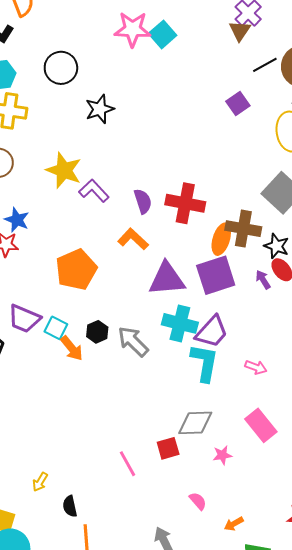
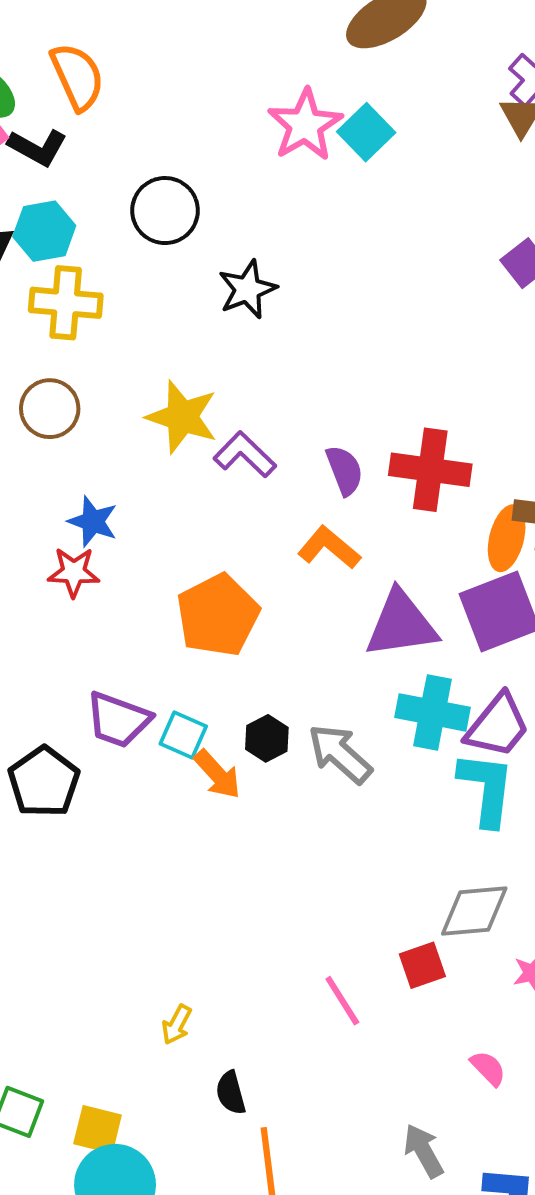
pink star: (133, 29) -> (305, 125), turned -30
yellow arrow: (40, 482) -> (177, 1025), moved

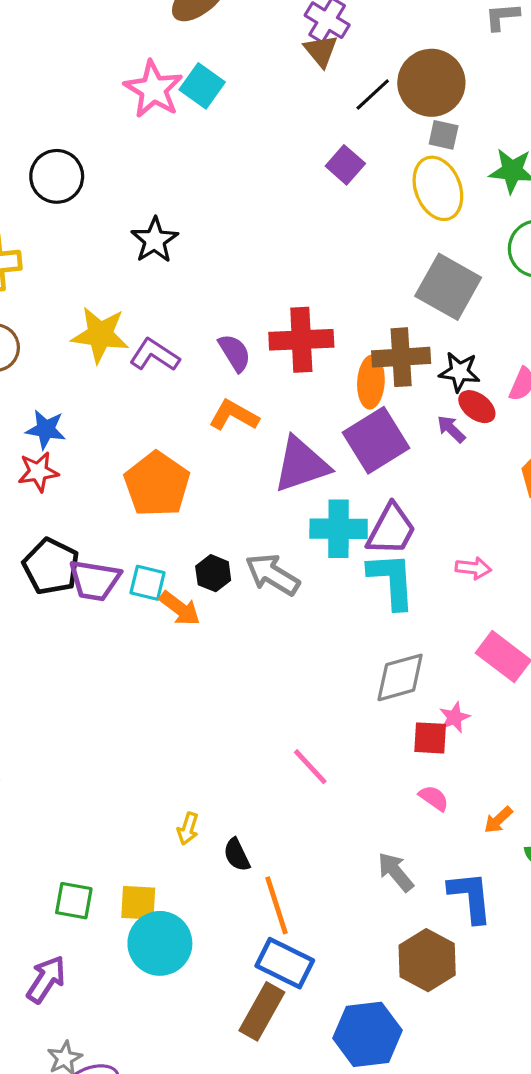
black star: (247, 289) -> (155, 240), moved
black pentagon: (44, 782) -> (51, 566), moved
red square: (422, 965) -> (430, 738), moved, turned 33
yellow arrow: (177, 1025) -> (188, 829), moved

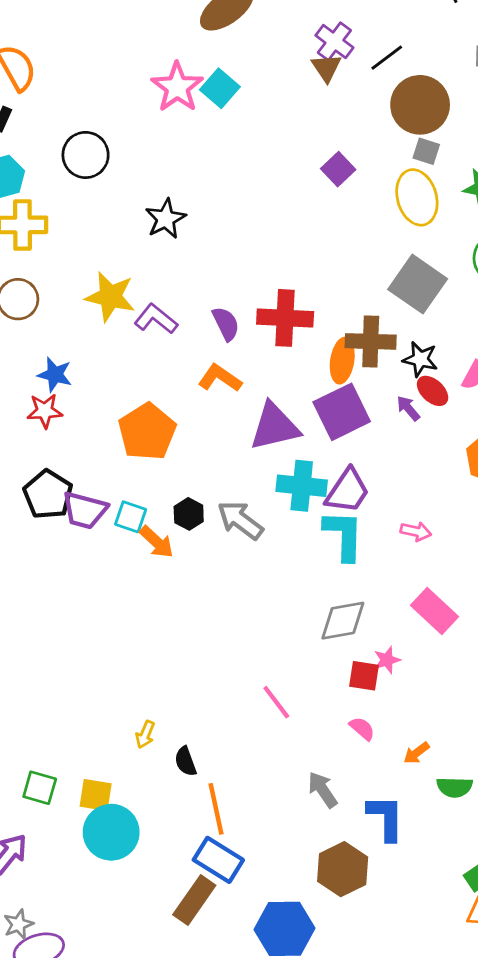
black line: (373, 94) -> (387, 58), moved
pink line: (310, 767) -> (276, 702), moved

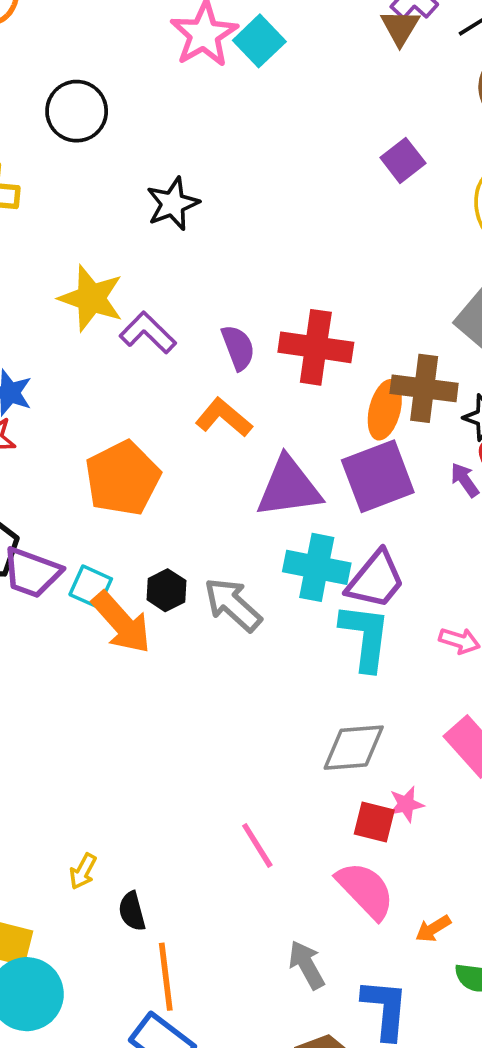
orange arrow: (157, 542) -> (121, 623), size x1.4
pink semicircle: (362, 729) -> (365, 890), size x1.8

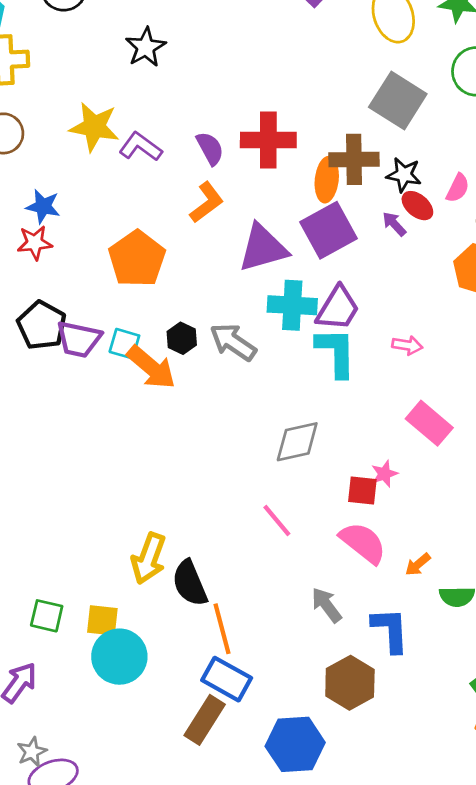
orange L-shape: (224, 418) -> (207, 202), turned 111
gray diamond: (354, 748) -> (297, 442), moved
yellow arrow: (83, 871) -> (149, 558), size x1.8
black semicircle: (132, 911) -> (190, 583), size x1.6

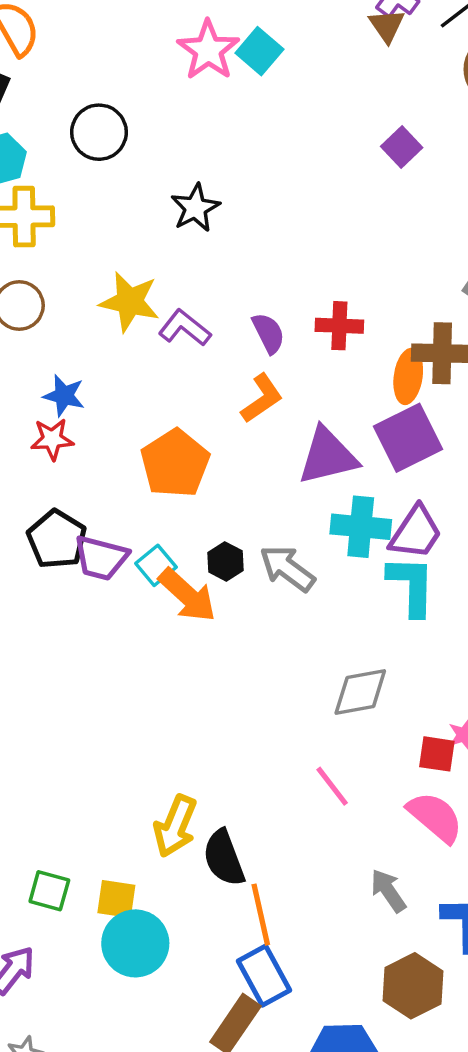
red cross: (268, 140) -> (339, 326), size x0.7
cyan square: (124, 344) -> (156, 565), turned 32
blue rectangle: (227, 679) -> (264, 976), turned 30

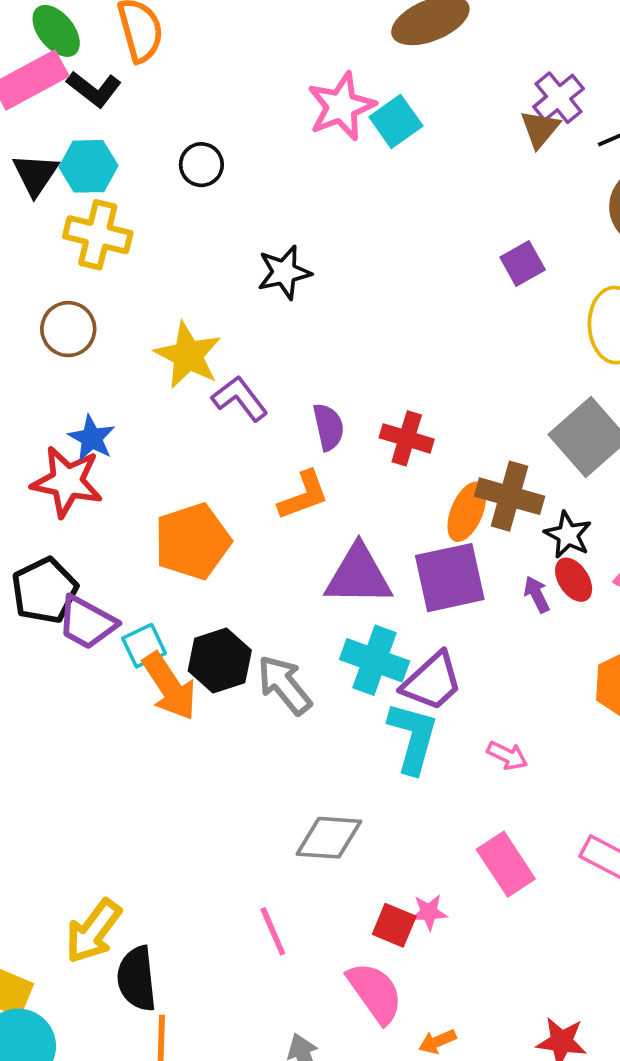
black circle: (99, 132) -> (201, 165), size x0.7
red star: (52, 439) -> (67, 482), size x1.5
black hexagon: (226, 561) -> (220, 661), size x1.5

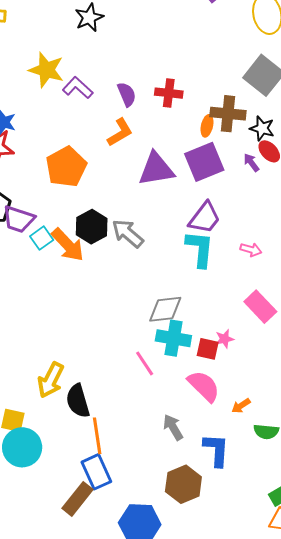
orange ellipse: (467, 512) -> (207, 126), size x0.7
cyan square: (144, 646) -> (42, 238), moved
cyan cross: (375, 660) -> (173, 338), moved

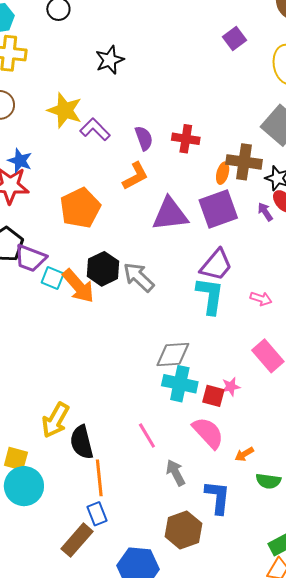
cyan square: (42, 238) -> (53, 278), turned -35
pink line: (145, 363) -> (147, 436), moved
blue rectangle: (96, 472) -> (97, 514), size x0.7

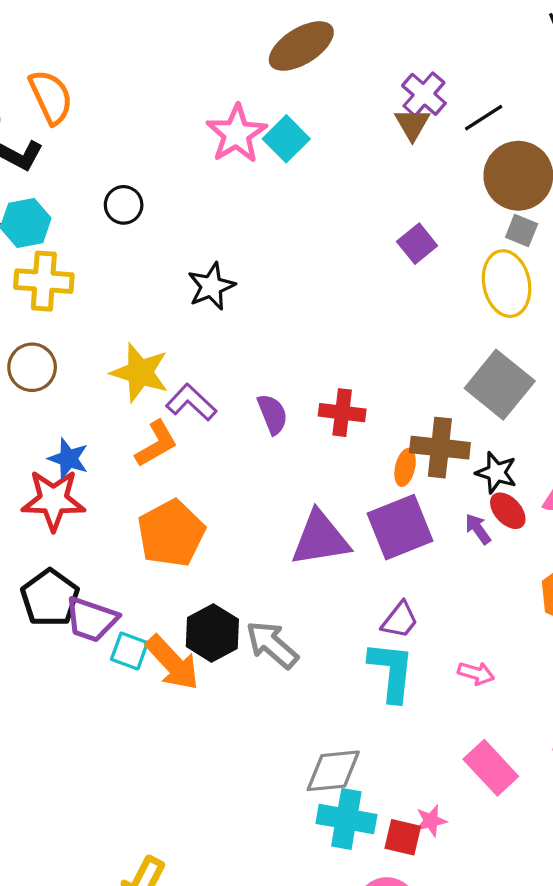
orange L-shape: (135, 176) -> (156, 444), moved
purple trapezoid: (216, 265) -> (400, 620), size x0.7

